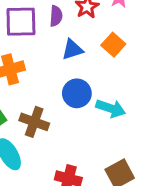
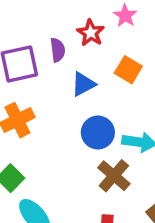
brown cross: (34, 122) -> (114, 176), moved, turned 32

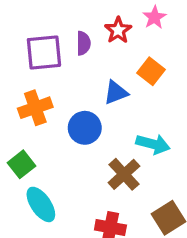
blue triangle: (83, 84) -> (116, 93), moved
blue circle: (98, 132) -> (85, 128), moved

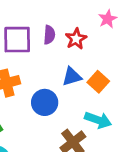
red star: (118, 30) -> (76, 39), moved
orange square: (151, 71) -> (98, 82), moved

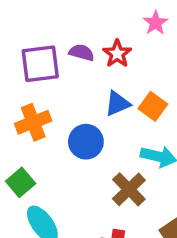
purple semicircle: (49, 35) -> (82, 53), turned -72

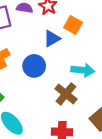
orange square: (153, 106) -> (73, 25), moved

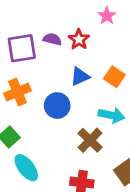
orange square: (73, 25) -> (114, 77), moved

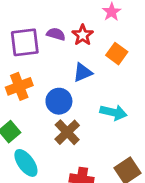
orange square: (114, 77) -> (117, 54), moved
brown cross: (90, 140) -> (67, 132), moved

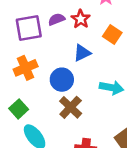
purple semicircle: (56, 34) -> (57, 19), turned -35

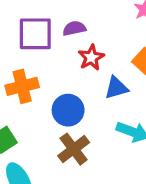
red star: (81, 19) -> (91, 57), moved
blue triangle: (82, 53) -> (116, 88), moved

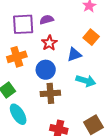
red star: (91, 57) -> (49, 43), moved
brown cross: (74, 149) -> (50, 93), turned 36

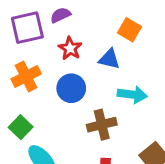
blue triangle: (74, 55) -> (109, 59), turned 42
brown cross: (50, 93) -> (102, 125), moved

